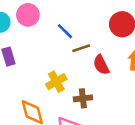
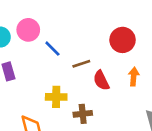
blue line: (65, 31) -> (52, 49), moved
yellow cross: (56, 82) -> (56, 97), turned 30

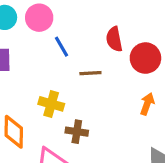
red semicircle: (101, 80) -> (114, 39), moved

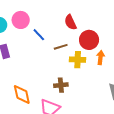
red circle: (145, 58) -> (89, 40), moved
yellow cross: (51, 104) -> (78, 60), moved

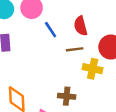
red semicircle: (70, 22) -> (81, 26), moved

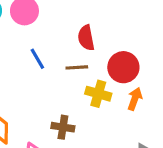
blue line: (51, 30) -> (37, 59), moved

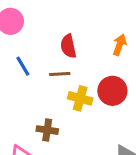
red circle: (123, 67) -> (112, 91), moved
orange arrow: (135, 99) -> (120, 45), moved

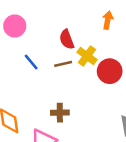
orange arrow: (120, 45) -> (108, 20), moved
yellow cross: (80, 98) -> (87, 56), moved, turned 30

